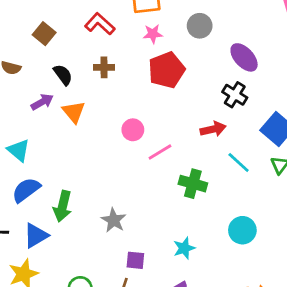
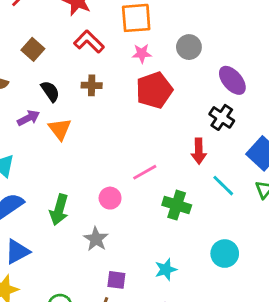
red arrow: (213, 129) -> (199, 151), turned 100
pink circle: (133, 130) -> (110, 198), moved
green arrow: (63, 206) -> (59, 210), moved

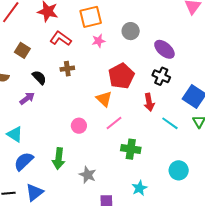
red pentagon: (154, 90) -> (121, 76), moved
orange triangle: (60, 129) -> (104, 99), moved
pink circle: (110, 198) -> (79, 126), moved
green cross: (177, 205) -> (131, 149), moved

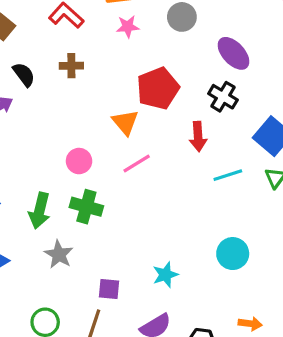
cyan line: (170, 123) -> (228, 175), turned -60
green cross: (131, 149) -> (86, 207), moved
gray star: (88, 175) -> (59, 254), moved

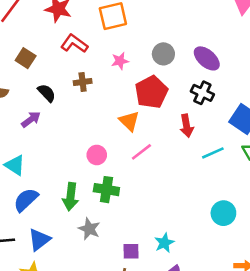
gray circle: (182, 17) -> (163, 54), moved
pink star: (128, 27) -> (120, 61), moved
cyan star: (165, 275) -> (164, 243), moved

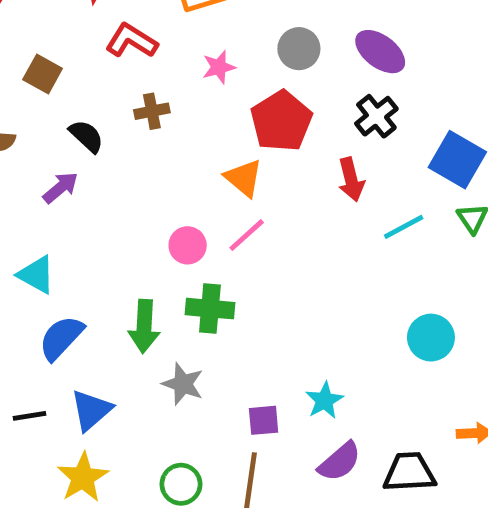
black cross: (202, 93) -> (376, 116), turned 30
pink line: (141, 152) -> (247, 235), moved

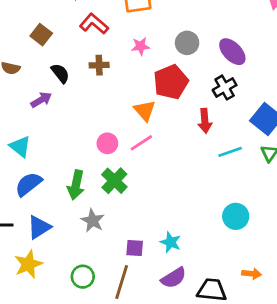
green cross: (210, 309) -> (114, 181), turned 30
cyan star: (325, 400) -> (171, 242), turned -30

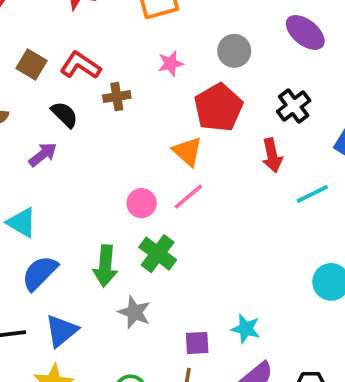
red L-shape: (94, 24) -> (80, 65), moved
purple ellipse: (232, 52) -> (305, 32), moved

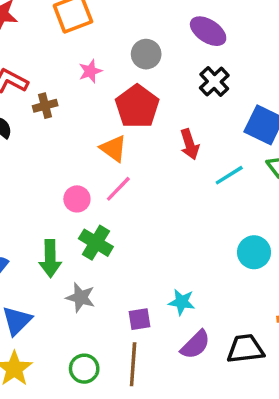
black cross: (294, 106) -> (214, 82), moved

